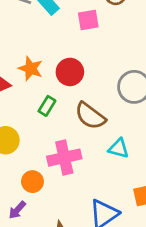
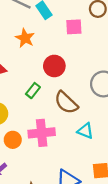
orange star: (31, 69) -> (25, 38), moved
orange circle: (32, 182) -> (13, 140), moved

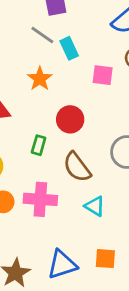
green rectangle: (33, 91) -> (39, 145), turned -32

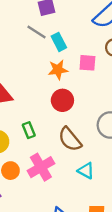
orange star: (40, 79) -> (58, 70), moved, turned 30
green rectangle: (39, 145) -> (29, 130), moved, turned -35
pink cross: (40, 199) -> (41, 167), turned -32

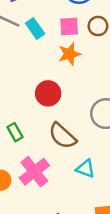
pink square: (87, 63) -> (69, 26), moved
orange star: (58, 70) -> (69, 54), moved

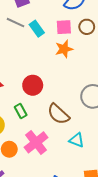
red circle: (48, 93) -> (33, 85), moved

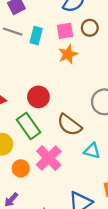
cyan rectangle: (37, 29) -> (36, 36), turned 56
green rectangle: (21, 111) -> (28, 126), size x1.6

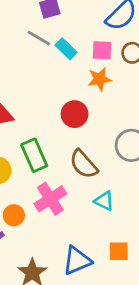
cyan rectangle: (36, 36) -> (66, 49), turned -72
red circle: (38, 97) -> (75, 114), moved
orange circle: (21, 168) -> (14, 215), moved

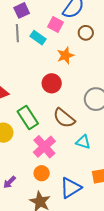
gray line: (39, 38) -> (17, 33), turned 66
pink square: (102, 50) -> (56, 24), moved, turned 35
orange circle: (14, 215) -> (42, 173), moved

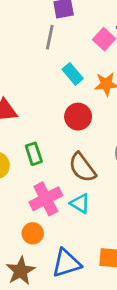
cyan rectangle: (38, 38) -> (73, 74), moved
green rectangle: (28, 118) -> (34, 154), size x0.7
cyan triangle: (83, 142) -> (80, 203), moved

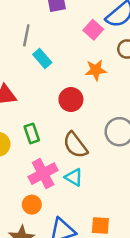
gray line: (50, 37) -> (26, 35), moved
cyan rectangle: (73, 74) -> (42, 59), moved

